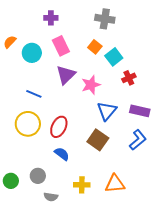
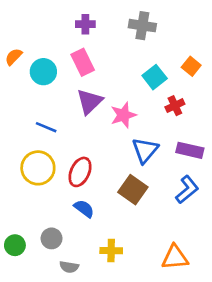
purple cross: (51, 18) -> (85, 24), moved
orange square: (95, 47) -> (191, 66), moved
orange triangle: (115, 184) -> (175, 257), moved

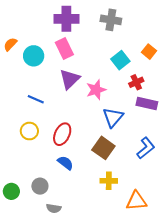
purple cross: (85, 24) -> (66, 19), size x1.6
purple rectangle: (190, 150) -> (147, 103), moved
yellow circle: (38, 168) -> (29, 131), size x0.7
yellow cross: (111, 251) -> (109, 181), moved

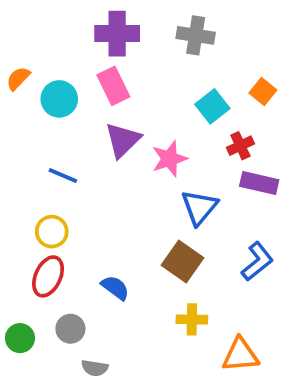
red ellipse: (62, 134) -> (48, 276), moved

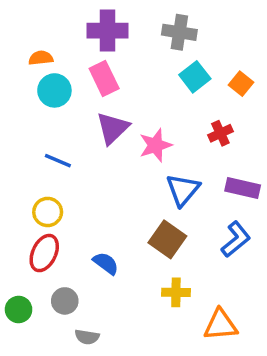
orange semicircle: (18, 78) -> (41, 58), moved, turned 40
cyan square: (212, 106) -> (195, 77), moved
purple rectangle: (259, 183) -> (243, 188), moved

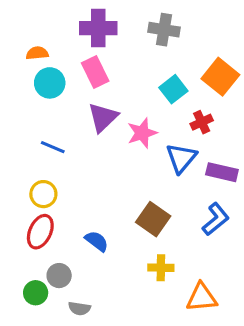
cyan square: (195, 77) -> (173, 89), moved
orange square: (241, 84) -> (220, 77), size x1.6
blue triangle: (183, 190) -> (181, 158), moved
green circle: (19, 309) -> (36, 293), moved

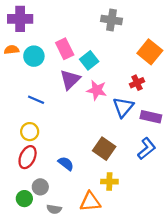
purple cross: (98, 28) -> (20, 19), moved
orange semicircle: (37, 53) -> (12, 50), moved
cyan square: (173, 89) -> (89, 60), moved
pink star: (142, 133) -> (97, 90), turned 30
orange triangle: (202, 297) -> (90, 202), moved

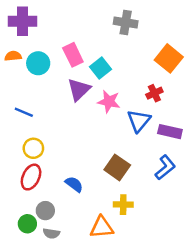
blue line: (36, 100) -> (24, 112), moved
gray semicircle: (54, 209) -> (51, 233), moved

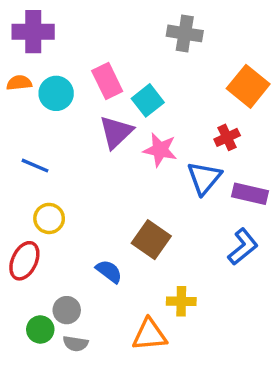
brown square: (117, 167) -> (151, 240), moved
red ellipse: (31, 177) -> (24, 261), moved

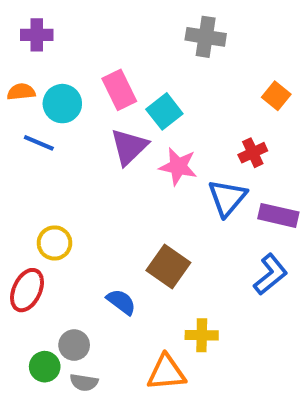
purple cross: (33, 32) -> (37, 35), size x0.7
orange square: (248, 86) -> (276, 96), size x0.6
blue line: (35, 166) -> (39, 143), moved

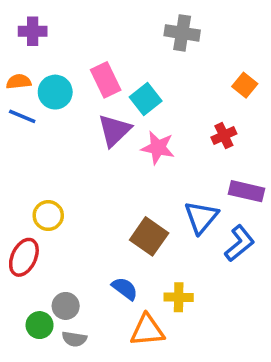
blue line: (39, 143) -> (22, 116), moved
blue triangle: (227, 198) -> (201, 217), moved
blue semicircle: (121, 302) -> (125, 289), moved

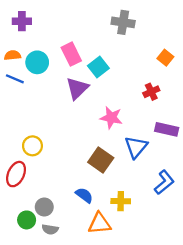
pink star: (158, 148) -> (111, 118), moved
blue L-shape: (240, 243) -> (164, 182), moved

